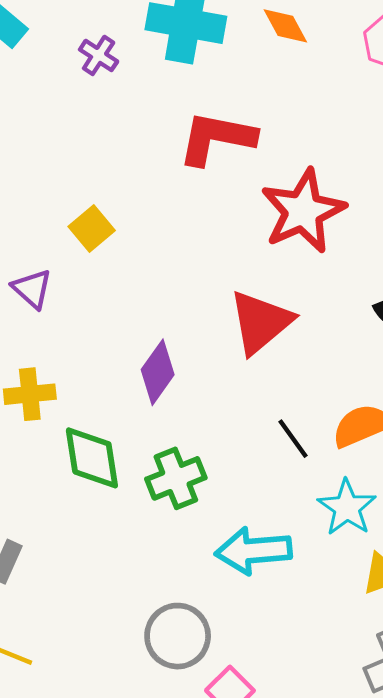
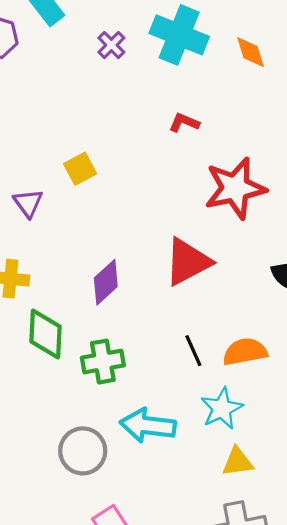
red L-shape: (217, 138) -> (184, 123), size x0.5
gray circle: (178, 636) -> (83, 451), moved

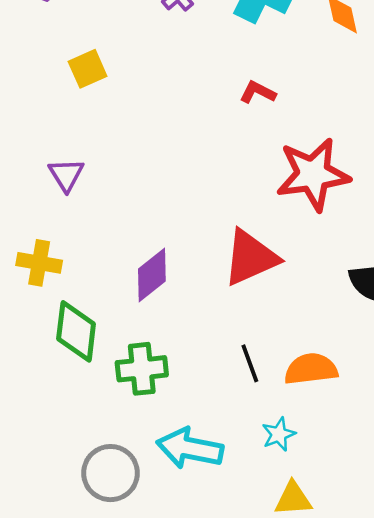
yellow square: (80, 169) -> (88, 69), moved
cyan star: (222, 408) -> (279, 434), size x0.7

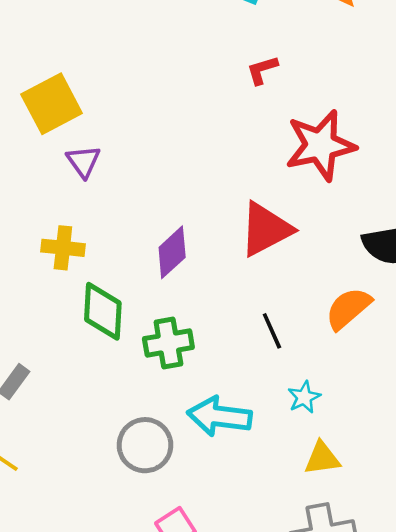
yellow square: (88, 69) -> (52, 104), moved, size x1.6
red L-shape: (258, 92) -> (262, 70), turned -40
orange semicircle: (311, 369) -> (348, 308), moved, turned -30

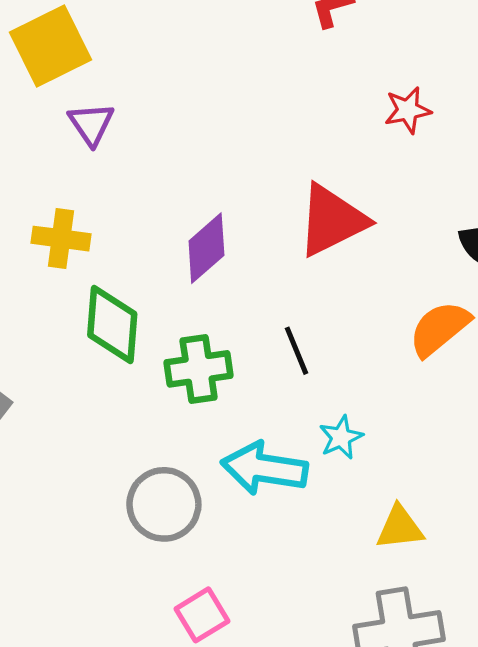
red star: (320, 145) -> (408, 110), size x0.5
black line: (272, 331) -> (297, 351), moved
cyan star: (304, 397) -> (341, 437), moved

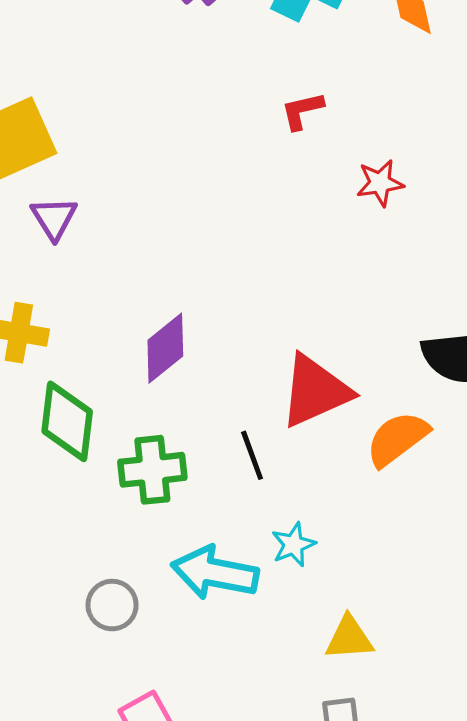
red star: (408, 110) -> (380, 183), moved
red triangle: (332, 220) -> (315, 391), moved
gray circle: (164, 504) -> (112, 605), size x0.7

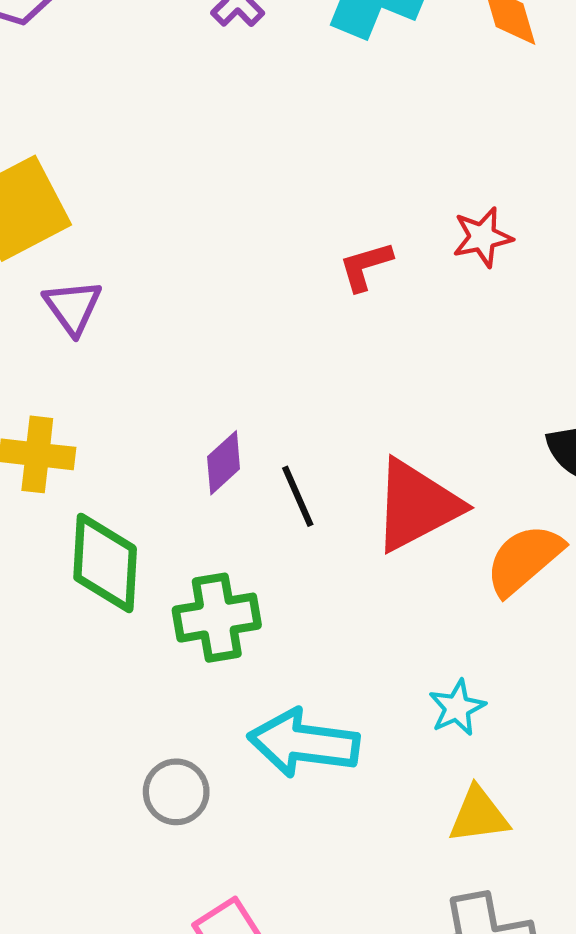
red L-shape: (302, 111) -> (366, 266), moved
purple diamond: (165, 348) -> (224, 463), size x0.7
black line: (252, 455) -> (298, 496), moved
cyan star: (293, 545) -> (457, 708), moved

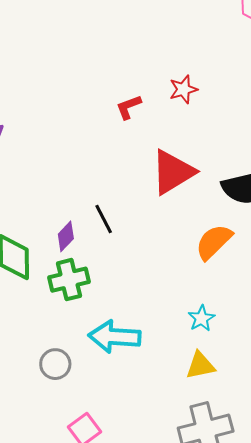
purple diamond: (224, 463) -> (66, 236), moved
red triangle: (417, 505) -> (173, 172), moved
cyan star: (457, 708) -> (201, 318), moved

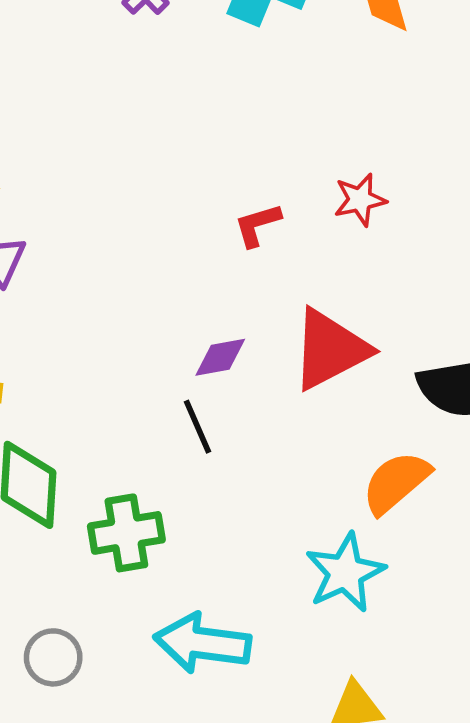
purple diamond: (66, 236) -> (220, 357), moved, turned 32
cyan star: (201, 318) -> (345, 573), moved, size x1.6
gray circle: (55, 364) -> (53, 657), moved

